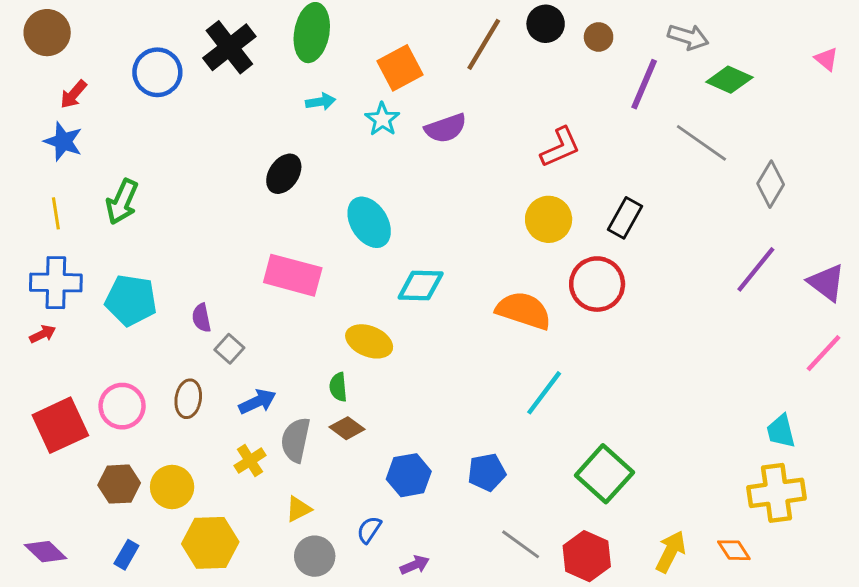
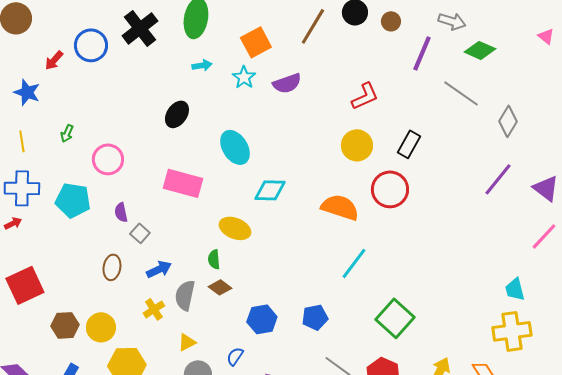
red arrow: (74, 94) -> (54, 60), moved
green arrow: (122, 202) -> (67, 133), size x0.6
pink circle: (122, 406) -> (108, 159), moved

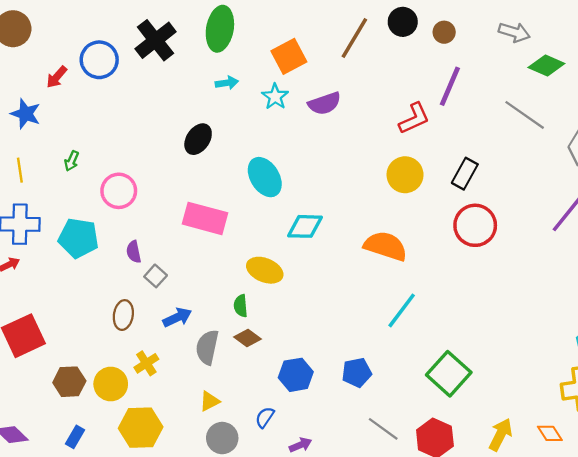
purple line: (422, 53) -> (450, 86), moved
red circle: (390, 189) -> (475, 225), moved
yellow cross: (154, 309) -> (146, 363), moved

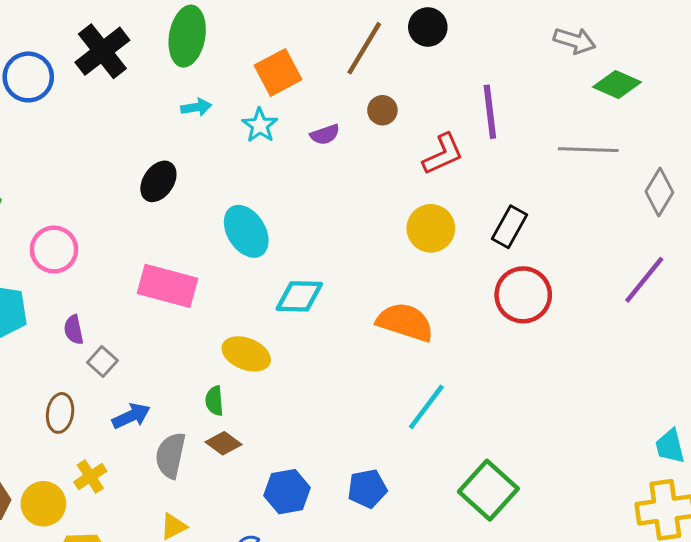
brown circle: (444, 32) -> (382, 110), moved
purple line: (450, 86) -> (490, 112), turned -30
purple semicircle: (325, 103) -> (325, 134), size x0.7
gray line: (525, 115) -> (588, 150), turned -33

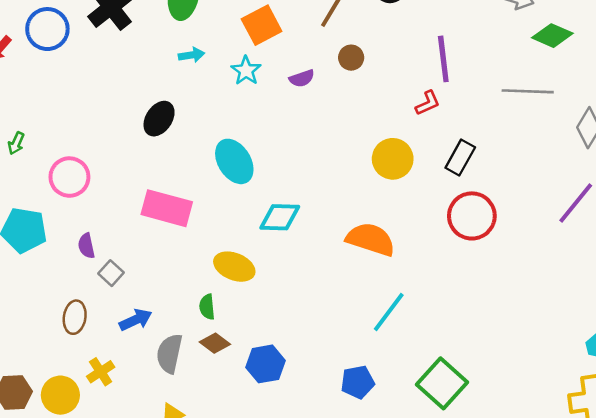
red L-shape: (443, 154) -> (428, 103), moved, size x0.7
blue pentagon: (367, 489) -> (358, 382), moved
blue hexagon: (287, 492) -> (265, 364), moved

